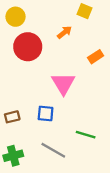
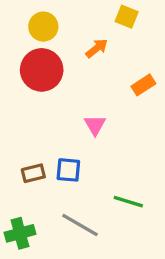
yellow circle: (15, 17) -> (43, 27), moved
pink triangle: (63, 83) -> (95, 125), size x0.6
brown rectangle: (12, 117) -> (33, 173), moved

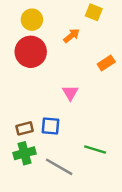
green cross: (20, 233) -> (25, 153), moved

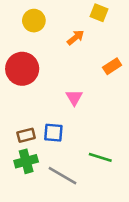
red circle: (31, 52) -> (22, 69), moved

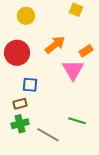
orange arrow: (76, 37) -> (55, 45), moved, size x1.5
pink triangle: (74, 97) -> (73, 70), moved, size x1.6
blue square: (53, 133) -> (30, 85), moved

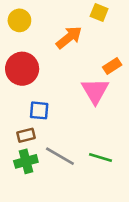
yellow circle: (26, 16) -> (19, 20), moved
orange arrow: (55, 45) -> (69, 37), moved
gray line: (48, 135) -> (60, 156), moved

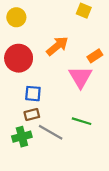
orange arrow: (69, 37) -> (57, 46), moved
brown rectangle: (26, 135) -> (32, 115), moved
green line: (100, 157) -> (82, 121), moved

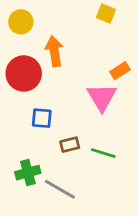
orange arrow: (57, 46) -> (54, 51), moved, turned -60
brown rectangle: (32, 115) -> (70, 145), moved
gray line: (51, 132) -> (60, 189), moved

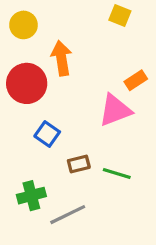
pink triangle: (102, 97) -> (115, 110), turned 40
blue square: (42, 118) -> (47, 134), turned 30
gray line: (60, 189) -> (68, 215), turned -56

